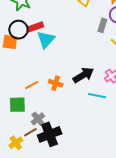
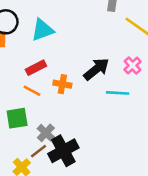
red rectangle: (35, 27) -> (36, 68), moved
cyan triangle: (46, 40) -> (42, 30), turned 36
orange line: (32, 85) -> (32, 91), turned 64

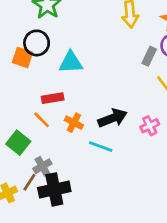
cyan line: (118, 93) -> (101, 147), moved
green square: (17, 118) -> (18, 143), turned 30
brown line: (39, 151) -> (29, 182), turned -36

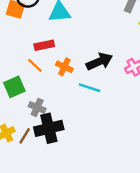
green square: (18, 143) -> (14, 87), turned 30
gray cross: (42, 166) -> (37, 107), turned -35
brown line: (29, 182) -> (25, 136), moved

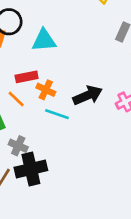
orange cross: (64, 67) -> (46, 90), moved
cyan line: (90, 88) -> (57, 114), moved

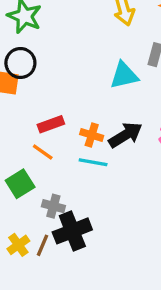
cyan triangle: (44, 40) -> (124, 75), moved
orange cross: (46, 90) -> (92, 135), moved

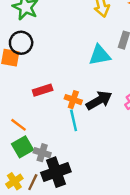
orange line: (43, 152) -> (19, 125), moved
cyan line: (93, 162) -> (74, 120), turned 65
green square: (20, 184) -> (22, 147), moved

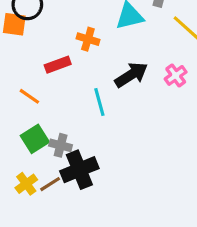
orange cross: (73, 100) -> (88, 39), moved
orange line: (19, 125) -> (29, 96), moved
brown line: (33, 182) -> (50, 184), turned 35

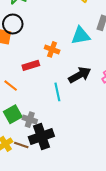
brown line: (50, 184) -> (21, 145), turned 48

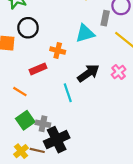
black circle: (13, 24) -> (28, 28), moved

